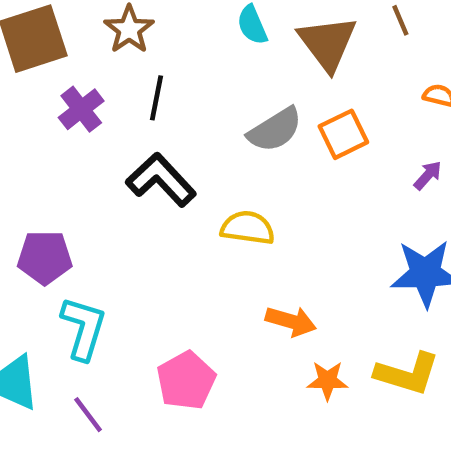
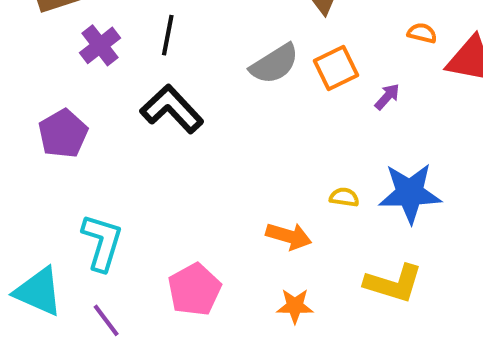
purple arrow: (428, 175) -> (387, 97), moved
yellow semicircle: (248, 228) -> (344, 197), moved, size x0.6
purple pentagon: (45, 257) -> (63, 134), moved, turned -30
orange star: (327, 380) -> (295, 306), moved

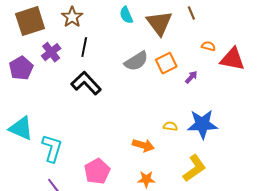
purple pentagon: (63, 134) -> (21, 68), moved
yellow L-shape: (393, 283) -> (194, 168), turned -52
cyan triangle: (38, 292) -> (21, 128), moved

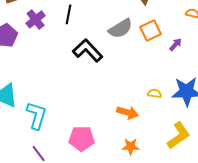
black L-shape: (86, 83) -> (88, 50), moved
pink pentagon: (97, 171) -> (82, 138), turned 30

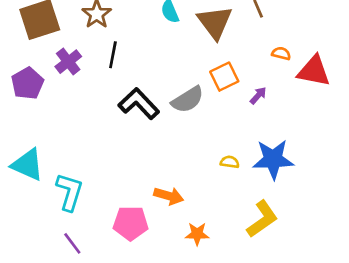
gray semicircle: (121, 28) -> (188, 100), moved
orange arrow: (128, 112) -> (169, 196), moved

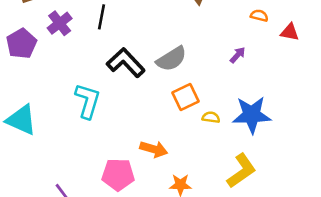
red triangle: (314, 71) -> (290, 32), size x0.6
orange square: (224, 77) -> (185, 97), moved
cyan L-shape: (70, 192) -> (88, 101), moved

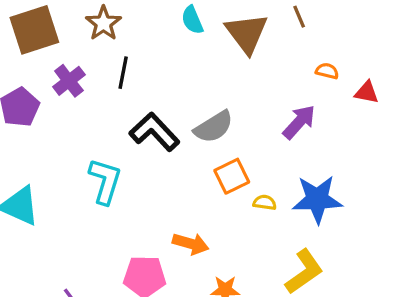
purple arrow: (238, 55) -> (299, 122), size x1.6

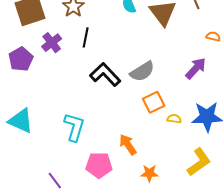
cyan L-shape: (105, 181) -> (74, 127), moved
orange arrow: (191, 244) -> (128, 144), turned -140

